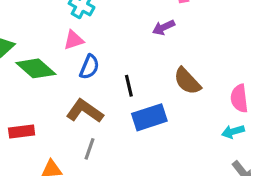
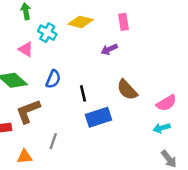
pink triangle: (74, 40) -> (26, 49), moved, turned 49
pink semicircle: (239, 98) -> (166, 103), turned -114
brown L-shape: (85, 111) -> (28, 111), moved, turned -56

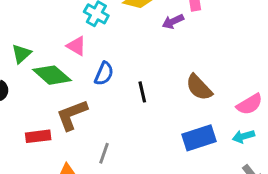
pink triangle: (26, 49) -> (76, 46), moved
purple arrow: (109, 49) -> (173, 21), moved
blue rectangle: (98, 117) -> (199, 138), moved

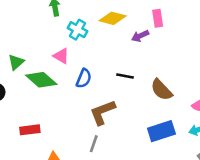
black line: (142, 92) -> (125, 76), moved, turned -66
brown L-shape: (72, 115) -> (103, 112), moved
gray line: (104, 153) -> (94, 144), moved

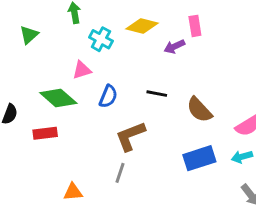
pink triangle: (61, 56) -> (82, 70), turned -48
green triangle: (16, 62) -> (29, 35), moved
red rectangle: (30, 130) -> (45, 133), moved

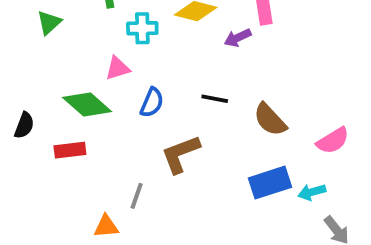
cyan cross: (101, 39) -> (142, 28), turned -30
cyan arrow: (242, 157) -> (312, 192), moved
gray line: (120, 173) -> (137, 196), moved

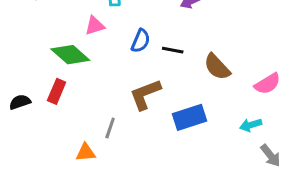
blue semicircle: (152, 103) -> (141, 41), moved
black semicircle: (24, 125) -> (20, 102), moved, turned -130
red rectangle: (70, 150) -> (57, 91), turned -60
blue rectangle: (270, 183) -> (190, 117), moved

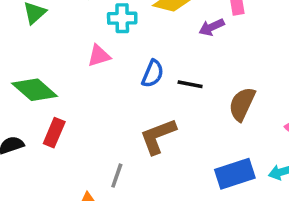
green diamond: (70, 55) -> (35, 90), moved
brown semicircle: (217, 67) -> (242, 104), turned 68
blue rectangle: (190, 117) -> (235, 174), moved

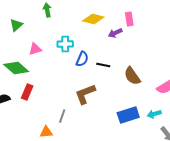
cyan cross: (122, 18) -> (65, 44), moved
pink triangle: (99, 56) -> (35, 49), moved
brown semicircle: (242, 104) -> (132, 76), turned -60

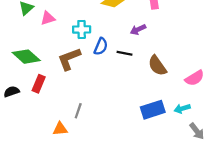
purple arrow: (115, 33) -> (138, 29), moved
pink triangle: (35, 49) -> (48, 18), moved
brown L-shape: (85, 94) -> (69, 59), moved

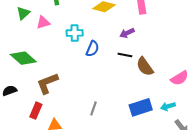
black line: (125, 53) -> (125, 55), moved
brown L-shape: (69, 59) -> (47, 83), moved
red rectangle: (39, 84) -> (36, 111), moved
gray line: (78, 111) -> (93, 108), moved

